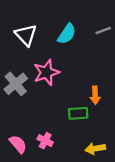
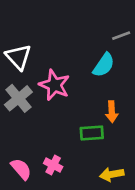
cyan semicircle: (67, 34) -> (104, 65), moved
white triangle: (26, 35) -> (18, 57), moved
pink star: (46, 72) -> (54, 85), turned -30

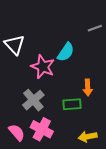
cyan semicircle: (104, 65) -> (66, 52), moved
gray cross: (18, 98) -> (33, 100), moved
pink cross: (53, 165) -> (42, 129), size x1.5

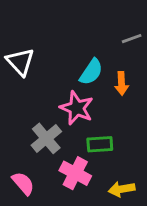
pink star: (43, 67) -> (77, 108), moved
orange arrow: (88, 88) -> (122, 83), moved
pink cross: (42, 129) -> (75, 173), moved

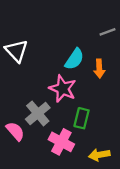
green rectangle: (100, 144) -> (82, 118), turned -72
pink semicircle: (23, 183) -> (15, 131), moved

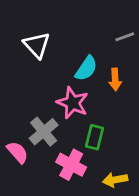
white triangle: (16, 51) -> (37, 45), moved

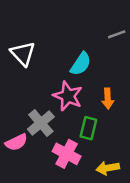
white triangle: (37, 45) -> (23, 54), moved
orange arrow: (115, 79) -> (108, 99), moved
pink semicircle: (18, 152) -> (16, 142), turned 105

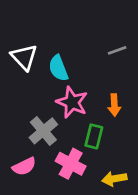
gray line: (117, 34) -> (117, 50), moved
cyan semicircle: (81, 64) -> (58, 68), moved, turned 125
pink semicircle: (16, 142) -> (24, 166), moved

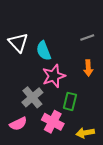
pink star: (72, 102) -> (54, 76), turned 30
orange arrow: (114, 105) -> (88, 68), moved

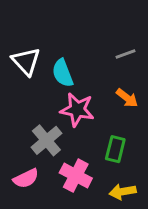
orange arrow: (88, 68) -> (127, 98), turned -49
pink star: (54, 76) -> (77, 110), turned 30
green rectangle: (70, 101) -> (115, 149), moved

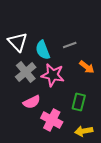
gray line: (126, 54) -> (70, 45), moved
gray cross: (46, 140) -> (26, 72), moved
pink semicircle: (26, 178) -> (32, 102), moved

